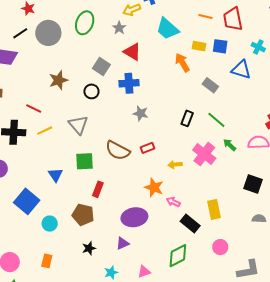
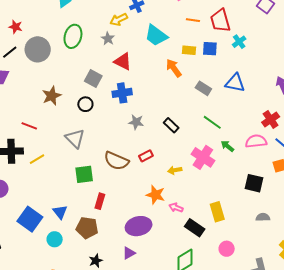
cyan cross: (258, 47) -> (239, 42), moved, turned 32
blue triangle: (241, 70) -> (235, 83), moved
black rectangle: (187, 118) -> (171, 125), moved, turned -63
yellow line: (45, 131) -> (37, 159), moved
blue triangle: (55, 175) -> (60, 212), moved

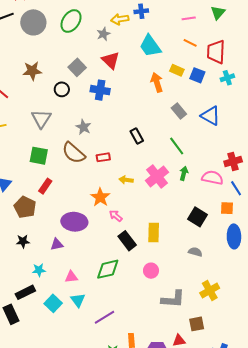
gray star: (136, 122) -> (83, 127), moved
green arrow: (227, 146) -> (184, 173), turned 48

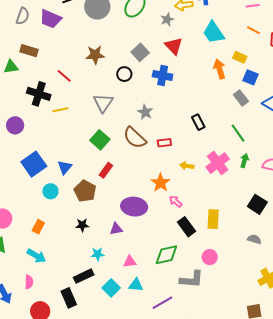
blue square: (197, 75) -> (251, 77), moved
green square: (39, 156) -> (100, 140), turned 30
gray L-shape: (173, 299) -> (192, 279), moved
cyan triangle: (78, 300) -> (136, 285), turned -49

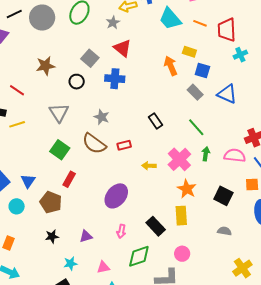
cyan trapezoid: (214, 32) -> (170, 19), moved
orange star: (161, 183) -> (187, 189), moved
pink arrow: (176, 201) -> (121, 231), moved, turned -112
purple ellipse: (134, 207) -> (116, 196), moved, turned -50

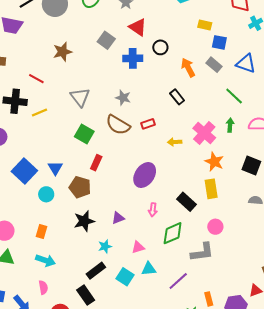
orange arrow: (171, 66) -> (188, 68), moved
black circle: (77, 82) -> (160, 47), moved
green line: (196, 127) -> (234, 96), moved
black star: (52, 236) -> (84, 221), size x1.5

